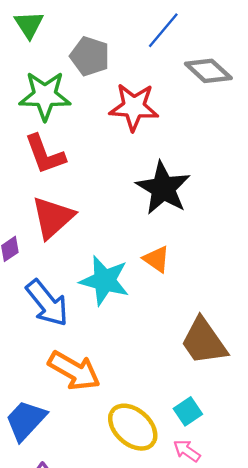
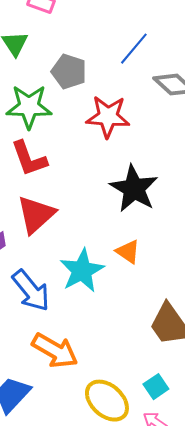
cyan star: (105, 281) -> (82, 271), turned 30

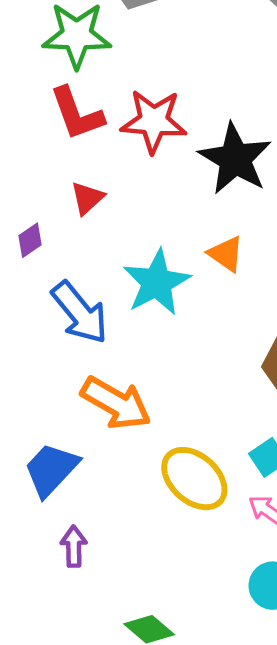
red star: (108, 117) -> (154, 121), moved
red triangle: (36, 215) -> (87, 198), size x0.6

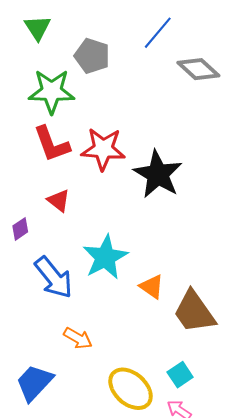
red triangle: (87, 198) -> (59, 201), turned -40
orange triangle: (226, 254) -> (152, 287), moved
orange arrow: (116, 403) -> (78, 338), size x0.6

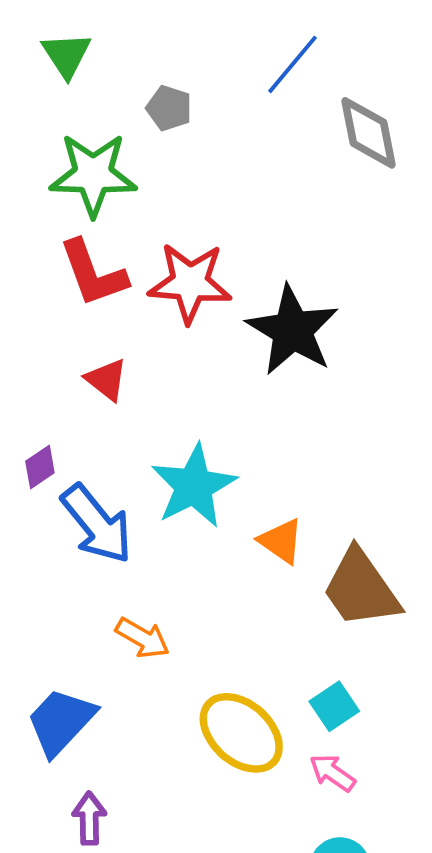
gray pentagon: (92, 56) -> (169, 108), size x0.7
gray diamond: (198, 69) -> (368, 133), turned 36
purple diamond: (20, 229) -> (40, 467), moved

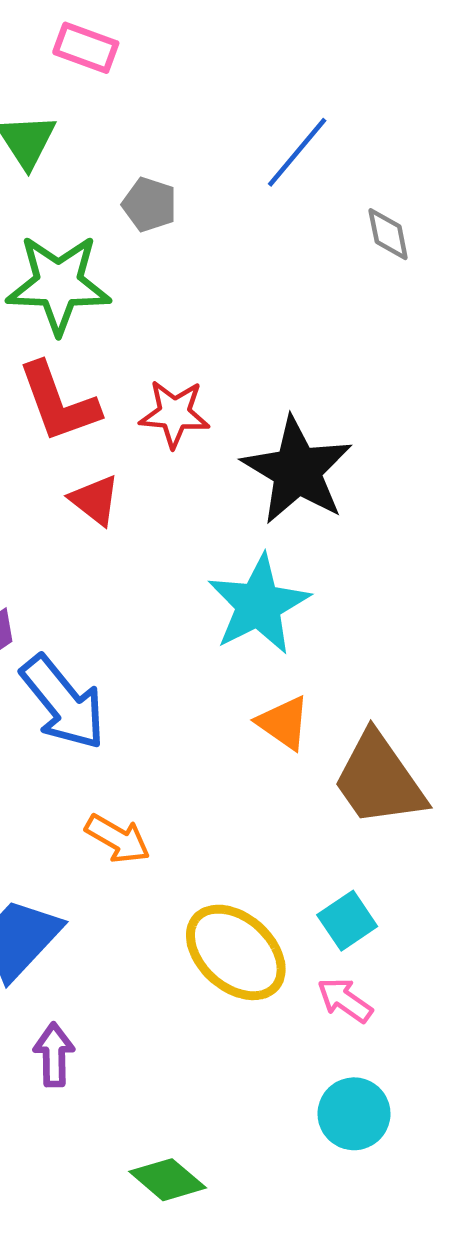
gray diamond: (368, 133) -> (388, 234), size x0.6
red star: (190, 283) -> (174, 414), size x0.7
red triangle: (106, 380) -> (95, 500), moved
cyan star: (194, 486) -> (259, 605), moved

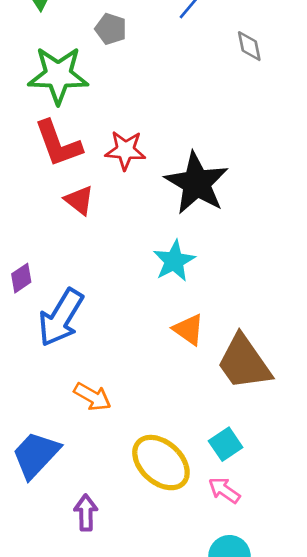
cyan star: (259, 605) -> (174, 261), size x0.7
blue arrow: (63, 702) -> (61, 318), turned 70
purple arrow: (54, 1055) -> (86, 513), moved

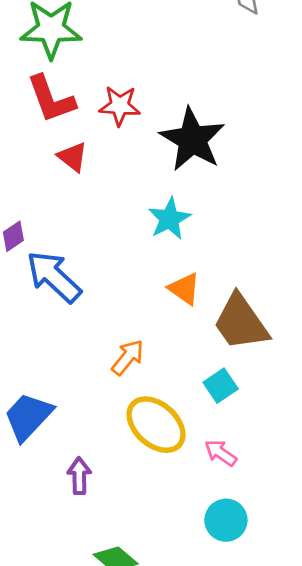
blue arrow: (61, 318) -> (54, 277), turned 102
orange arrow: (92, 397) -> (128, 357), moved, turned -81
cyan square: (226, 444) -> (221, 386), moved

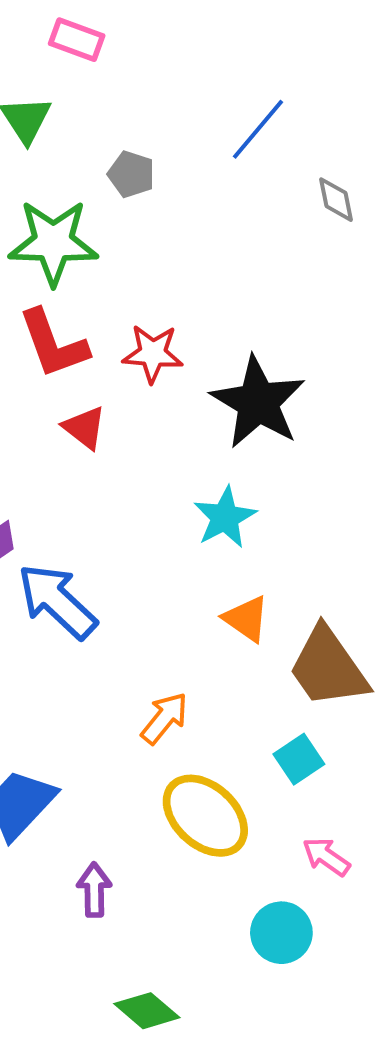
pink arrow: (221, 453) -> (326, 857), moved
cyan circle: (226, 520) -> (281, 933), moved

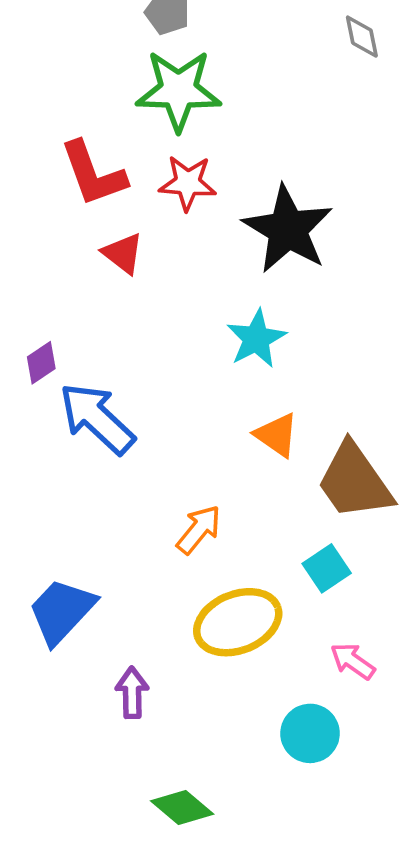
green star: (53, 242) -> (178, 90), moved
yellow ellipse: (205, 816) -> (238, 622), turned -64

